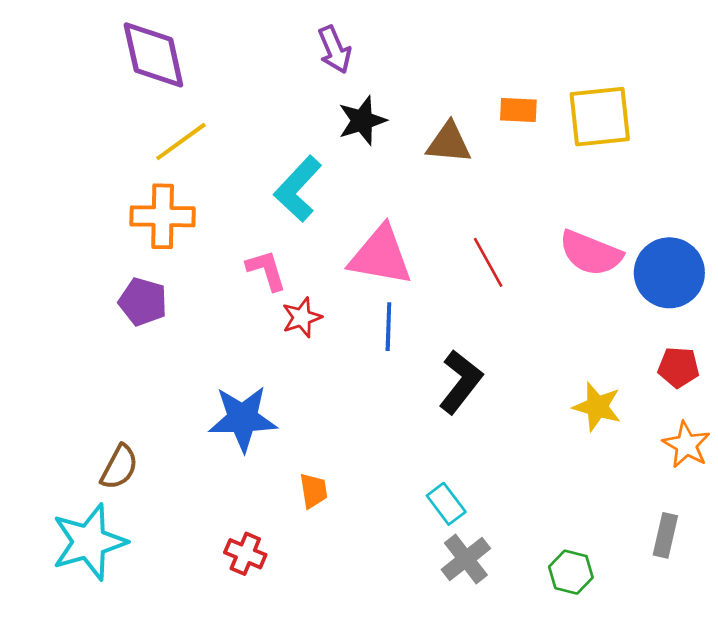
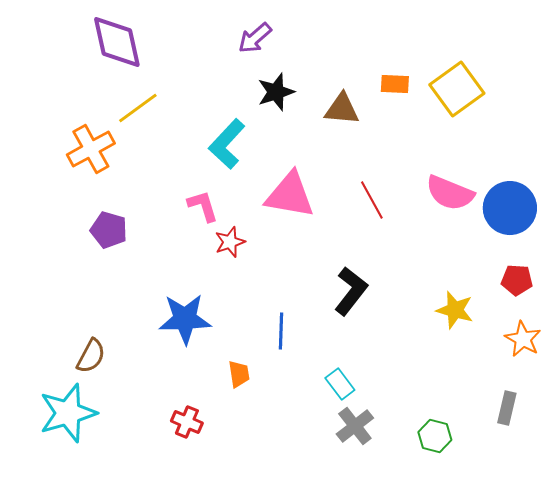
purple arrow: (335, 50) -> (255, 38), turned 72
yellow square: (600, 117) -> (457, 89), turned -30
orange cross: (163, 216) -> (91, 149), moved, turned -30
blue line: (388, 327) -> (281, 331), moved

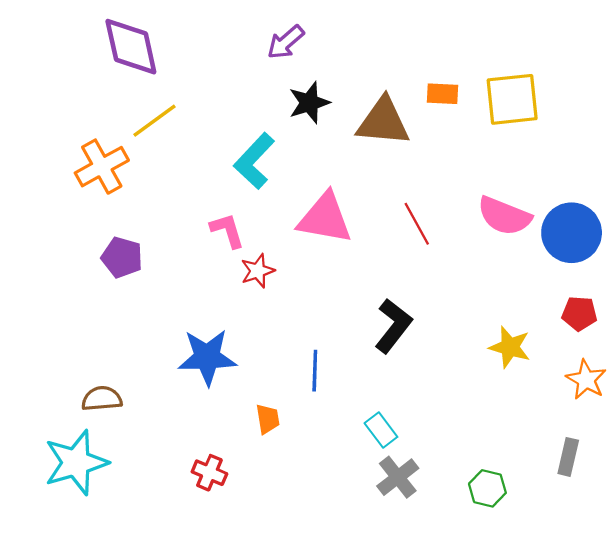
yellow square: (457, 89) -> (512, 99), turned 30
brown triangle: (342, 109) -> (383, 122), size x1.4
brown semicircle: (91, 356) -> (102, 399), turned -123

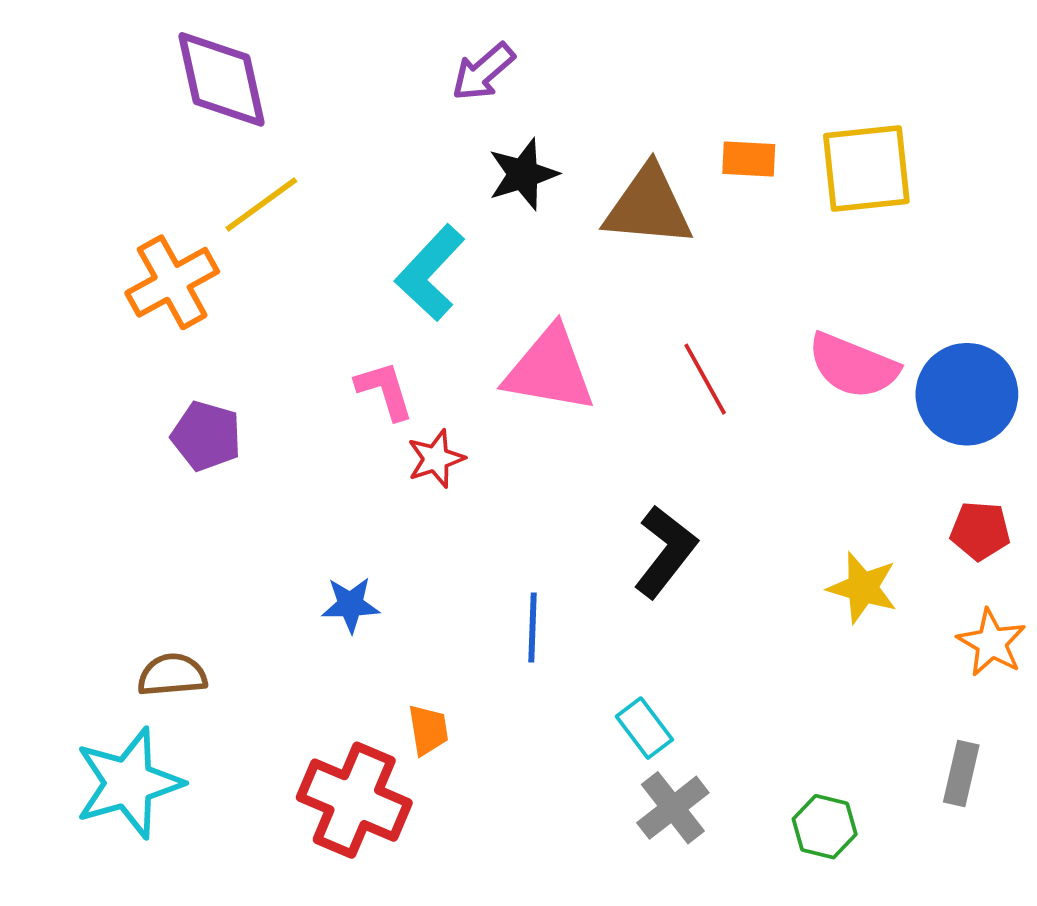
blue star: (207, 357) -> (350, 605), size x0.6
orange trapezoid: (268, 419) -> (428, 730), moved
red cross: (209, 473) -> (354, 800), size x1.8

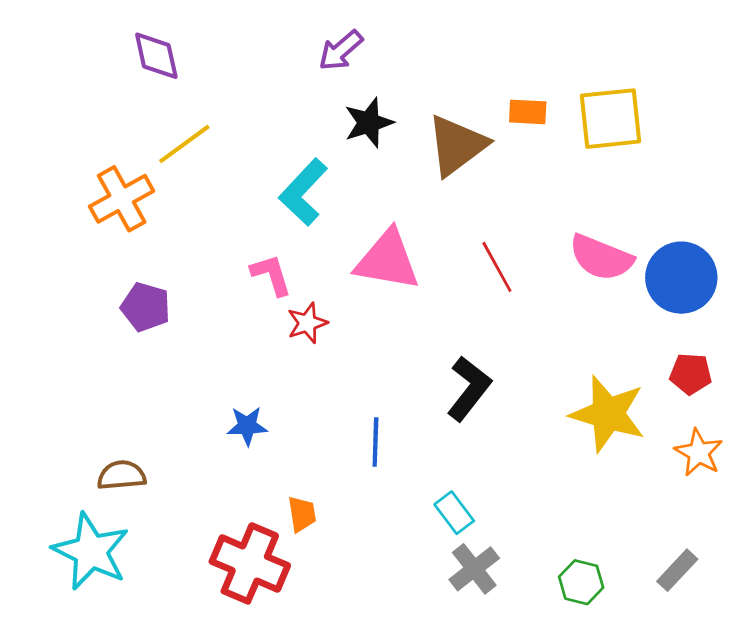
purple diamond: (221, 79) -> (156, 56), size x0.7
brown triangle: (648, 206) -> (457, 145), turned -42
yellow star: (863, 588) -> (608, 414), size x1.5
gray rectangle: (961, 774) -> (677, 570), moved, turned 30
cyan star: (129, 783) -> (91, 551), turned -30

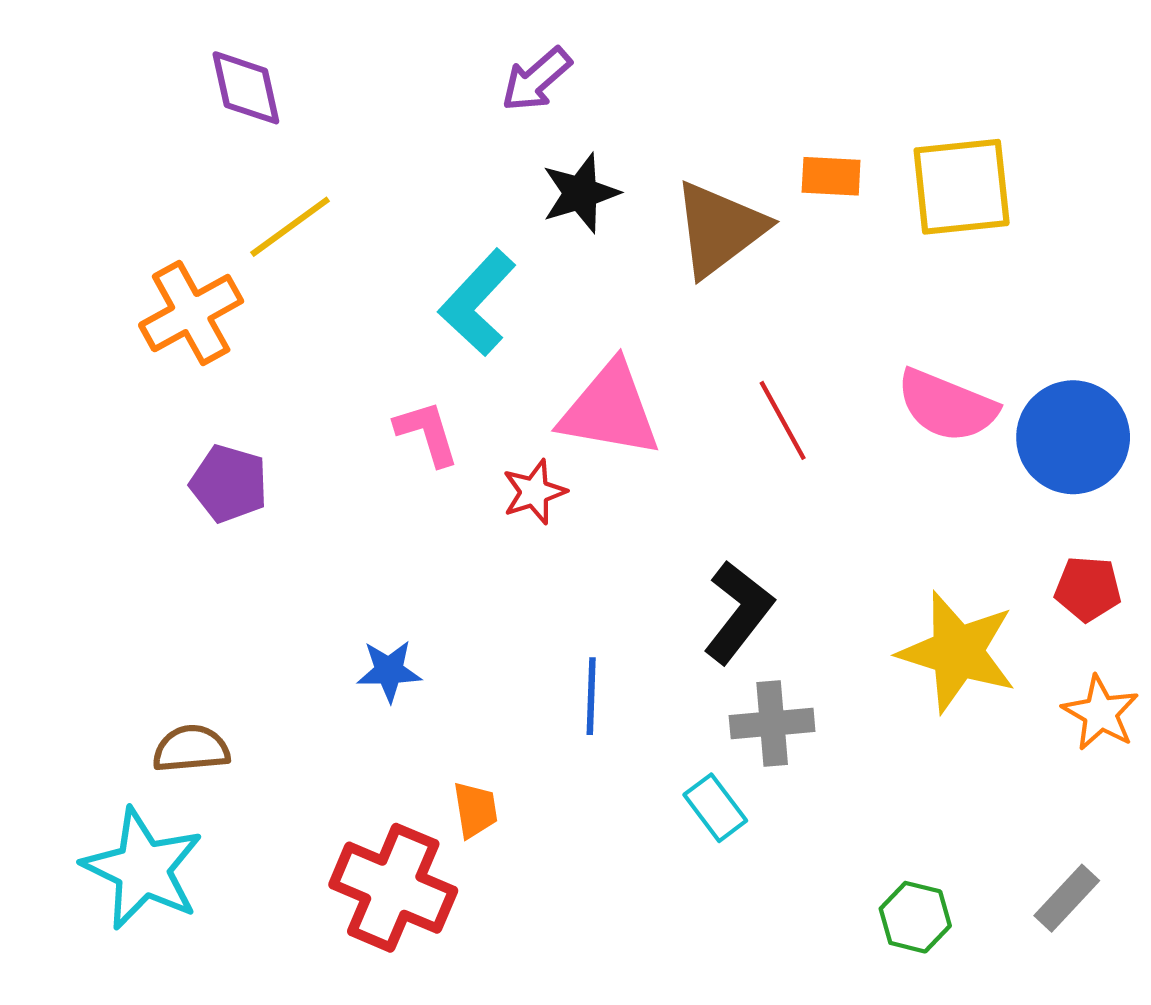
red star: (307, 323) -> (534, 492), moved
gray cross: (474, 569) -> (772, 724), moved, turned 33

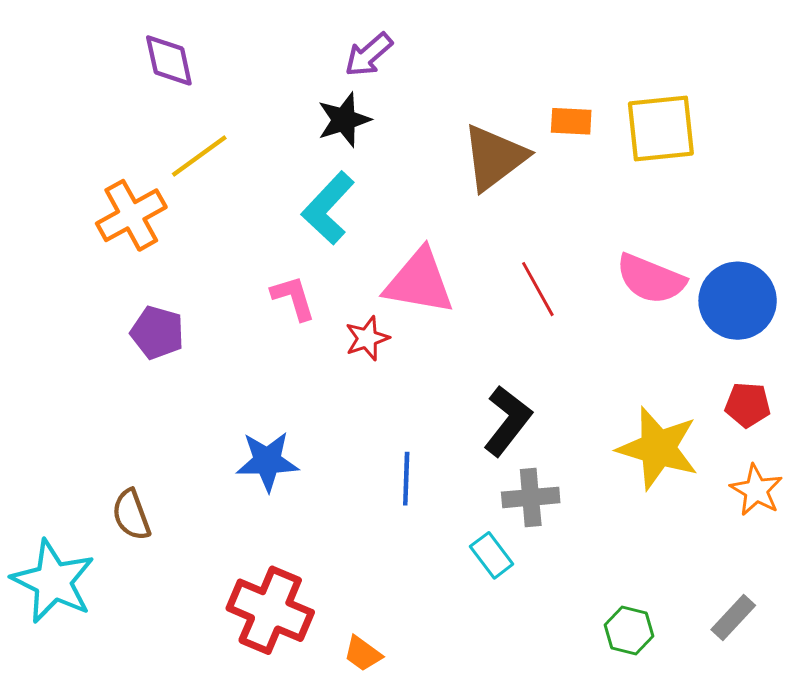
black star: (581, 193) -> (344, 120), moved
blue star: (389, 671) -> (267, 461), size x1.4
brown semicircle: (191, 749) -> (131, 515), turned -105
orange trapezoid: (475, 810) -> (363, 654), moved, turned 135
cyan star: (143, 869) -> (53, 581), moved

